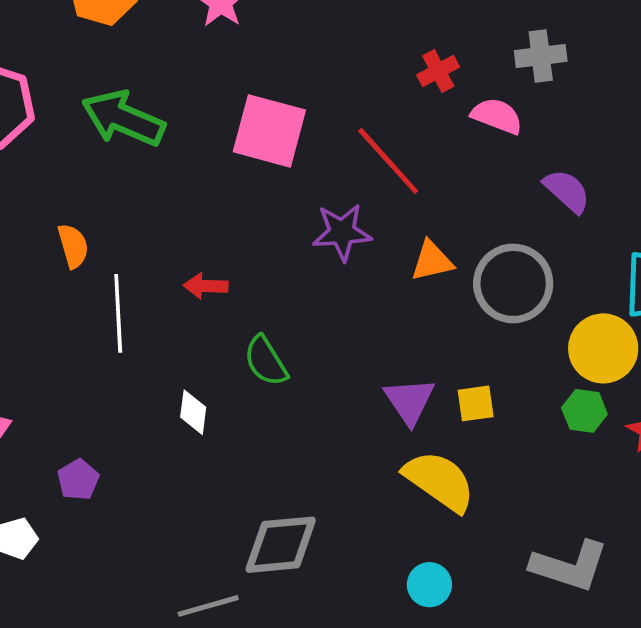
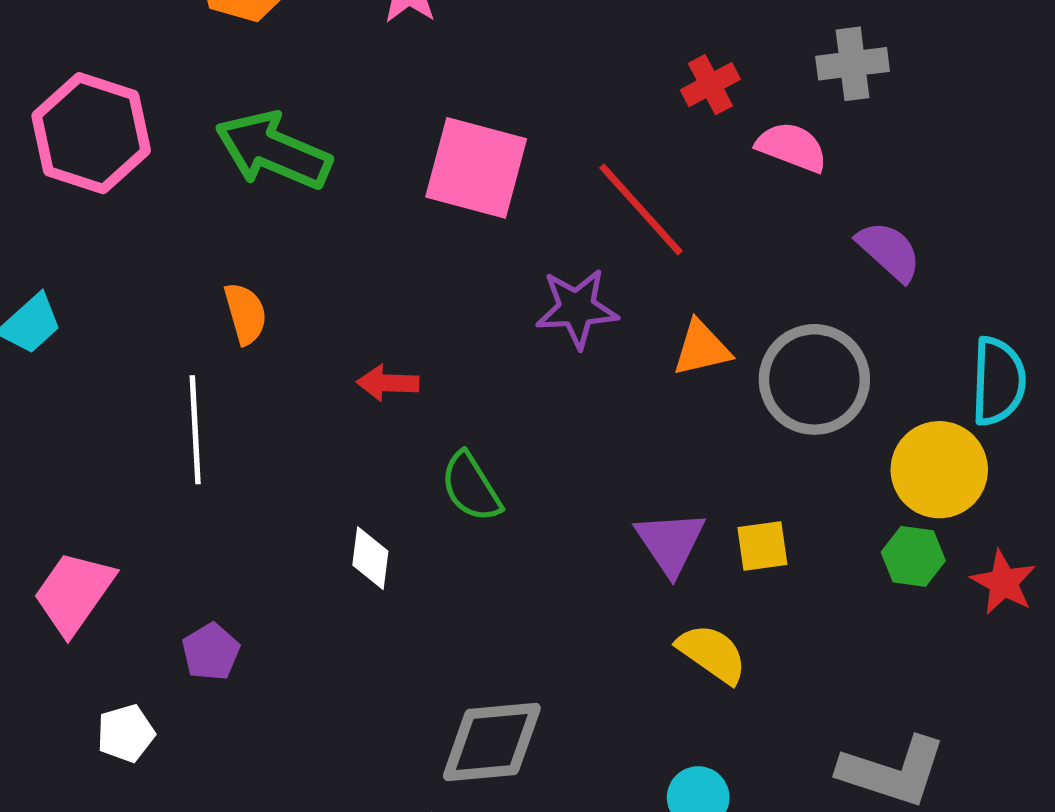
orange semicircle: (73, 246) -> (245, 314), moved
white line: (118, 313) -> (195, 430), moved
yellow semicircle: (439, 481) -> (712, 654), size x0.7

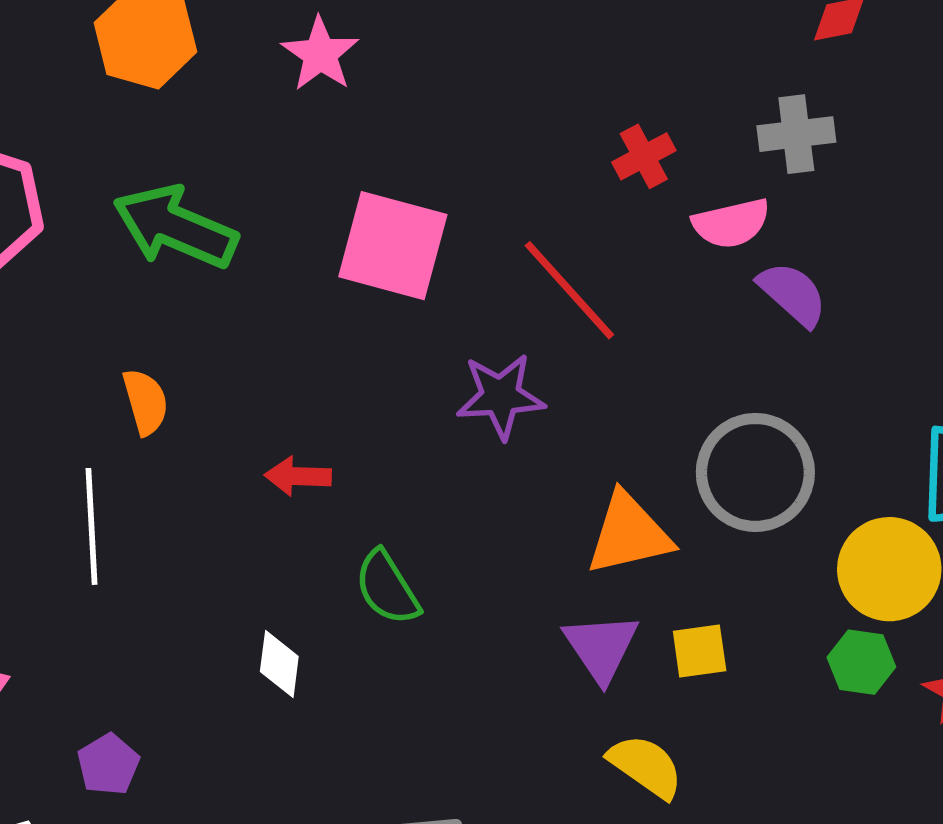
pink semicircle: (792, 147) -> (731, 223), turned 146
purple semicircle: (889, 251) -> (793, 294), moved
orange triangle: (702, 348) -> (629, 534), moved, size x1.4

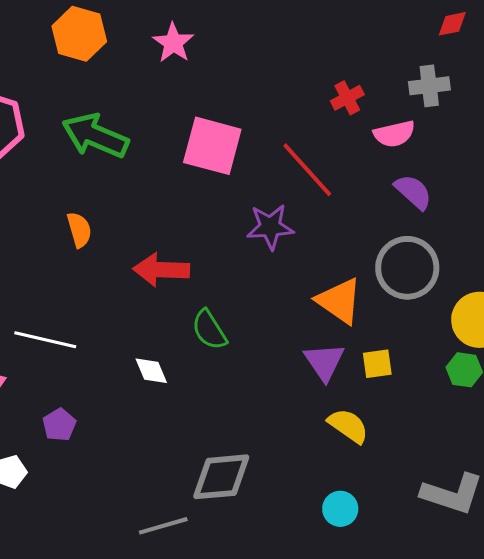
purple semicircle: (793, 294) -> (413, 192), moved
red arrow: (298, 476) -> (161, 270), size x1.6
white line: (92, 526) -> (45, 340), moved, turned -74
orange triangle: (629, 534) -> (339, 301), turned 48
white diamond: (279, 664) -> (151, 371), turned -30

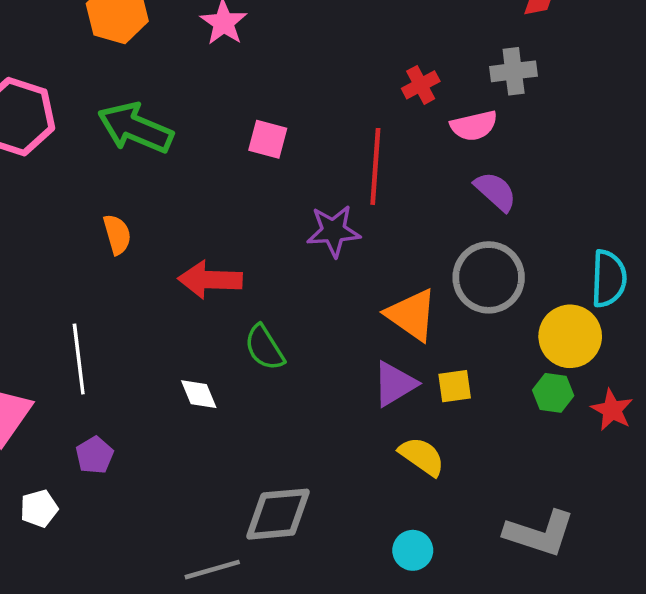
pink square: (212, 146) -> (268, 139), size x0.6
red line: (307, 170) -> (375, 166), turned 46
white line: (45, 340) -> (79, 359), turned 70
purple triangle: (324, 362) -> (395, 384), turned 33

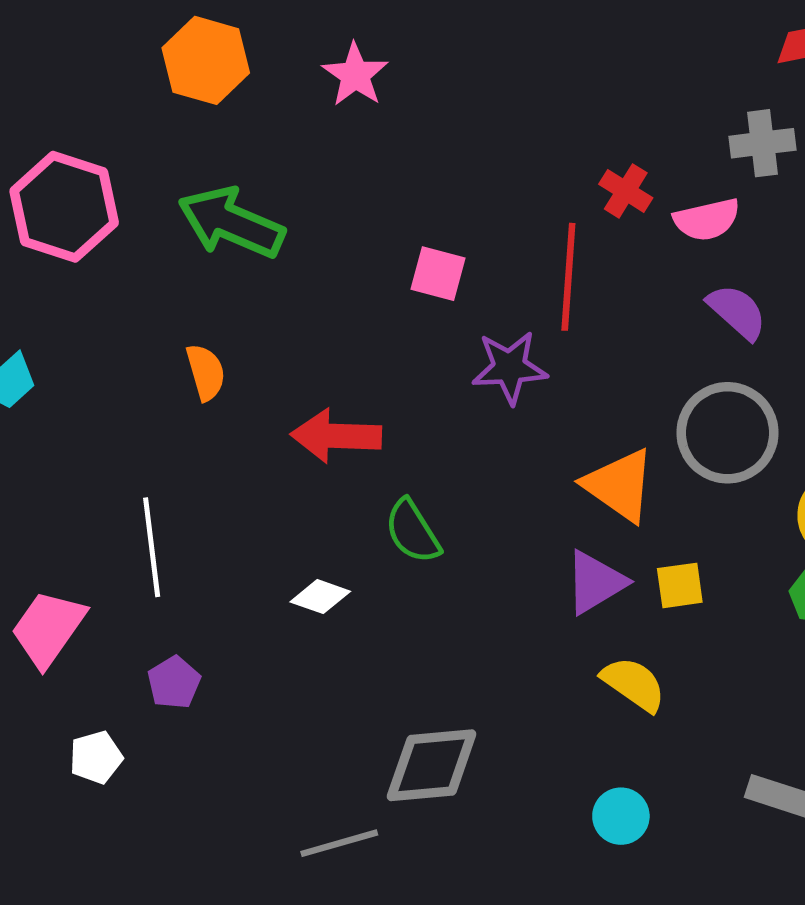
red cross: (421, 85) -> (626, 191), moved, turned -30
pink square: (268, 139) -> (438, 274), moved
white diamond: (199, 394) -> (320, 597), turned -48

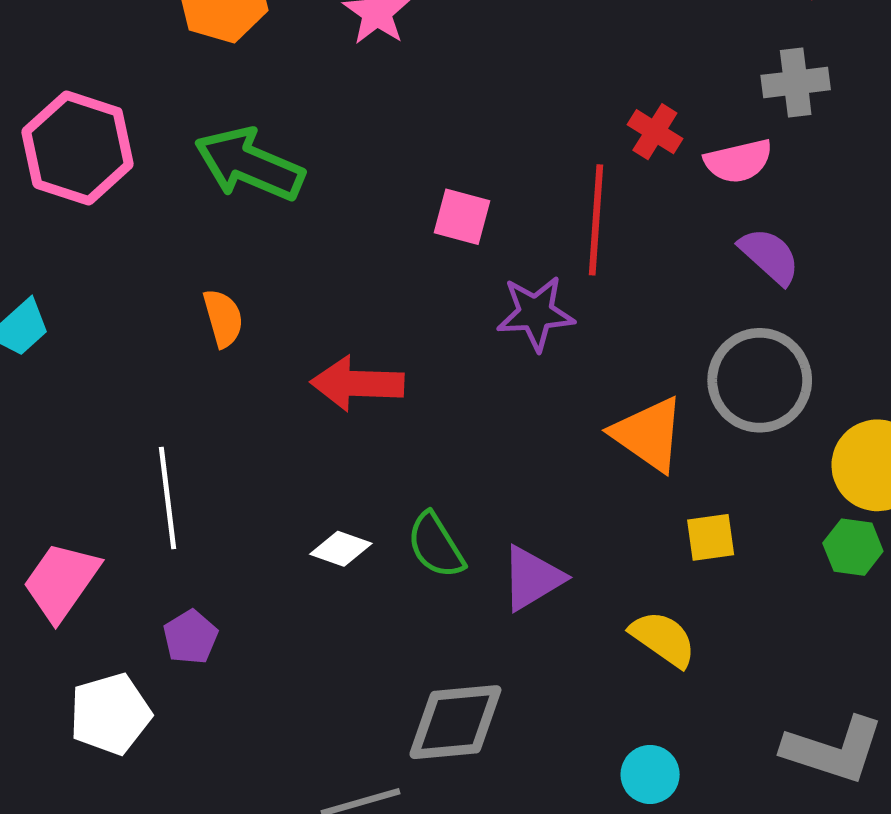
green semicircle: (413, 531) -> (436, 545), moved
purple triangle: (595, 582) -> (532, 578), moved
white pentagon: (96, 757) -> (110, 714), size x1.5

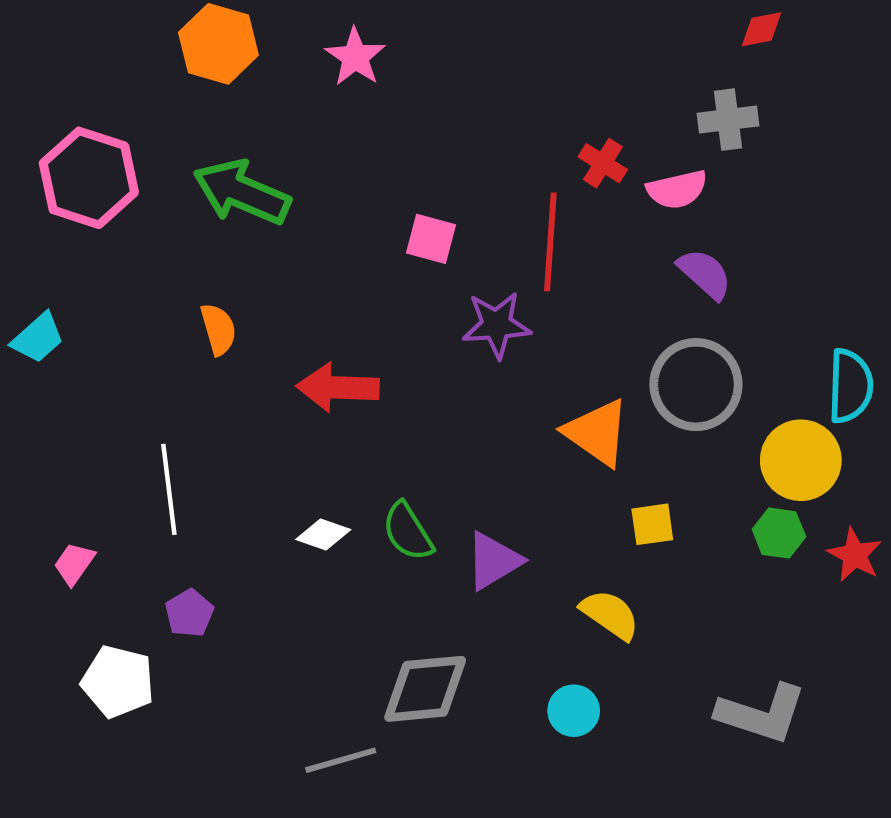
pink trapezoid: (61, 581) -> (74, 564), size x0.6
white pentagon: (110, 714) -> (118, 682), turned 30
cyan circle: (650, 774) -> (574, 711), moved

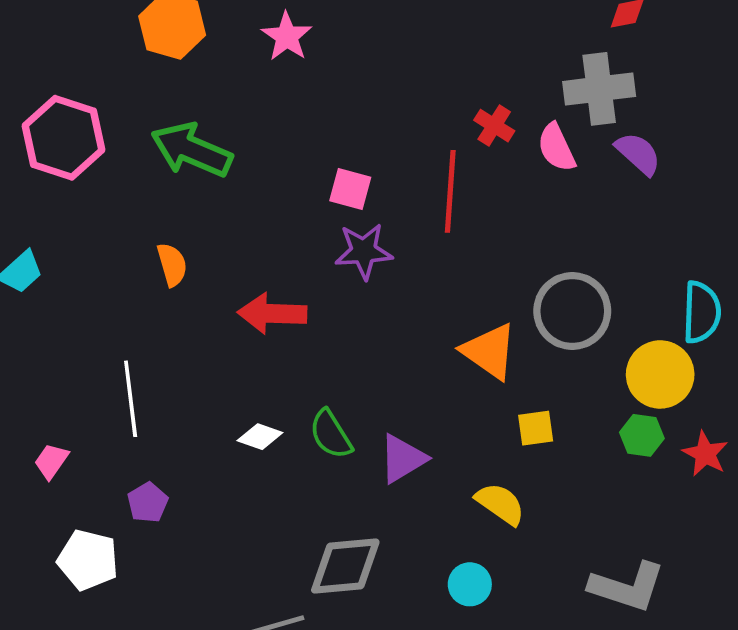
gray cross: (728, 120) -> (599, 89), size x1.4
pink semicircle: (677, 189) -> (556, 148), turned 78
purple semicircle: (705, 274) -> (638, 154), moved
purple star: (496, 325) -> (364, 251), moved

